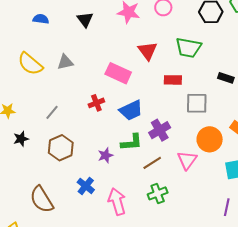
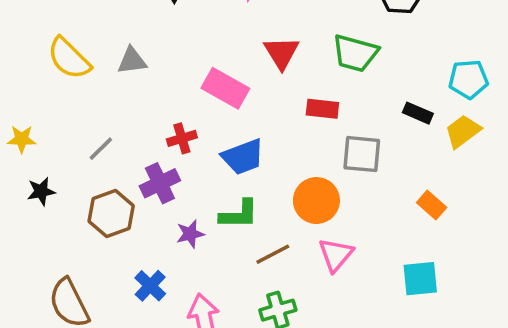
purple cross: (160, 130) -> (160, 183), moved
orange circle: (210, 139) -> (316, 201), moved

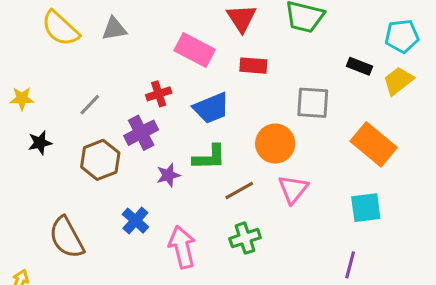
red rectangle: (322, 109) -> (253, 66), moved
orange rectangle: (432, 205) -> (374, 144), size x1.8

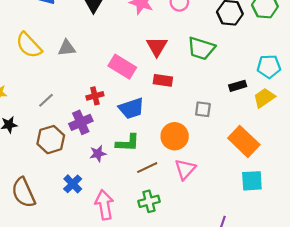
black rectangle: (360, 66) -> (238, 86), turned -42
gray square: (313, 103) -> (203, 109), size x0.7
cyan square: (366, 208) -> (252, 181), moved

